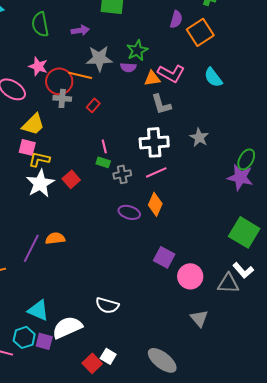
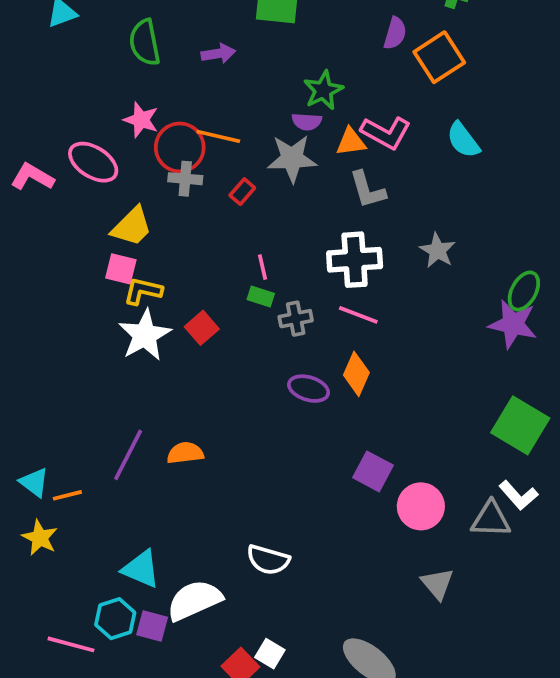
gray star: (99, 58) -> (292, 158), moved
pink line: (156, 172) -> (358, 315), turned 45
orange semicircle: (55, 238) -> (185, 453), moved

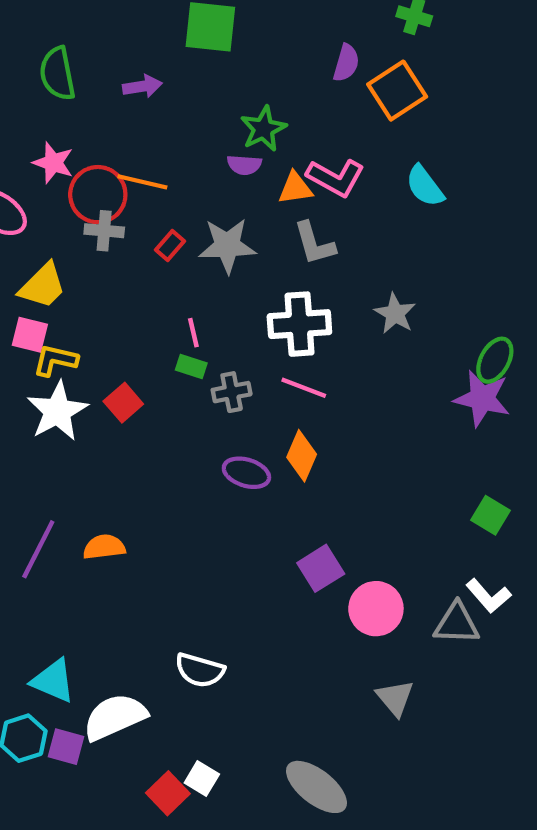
gray star: (292, 158) -> (227, 246), moved
green square: (520, 425) -> (491, 515), size x0.6
purple square: (373, 471) -> (321, 568), turned 30

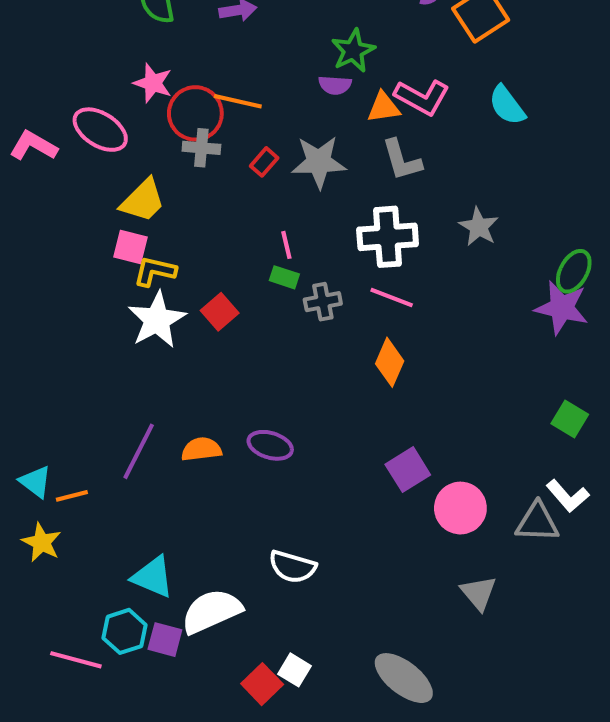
purple ellipse: (246, 473) -> (270, 445), moved

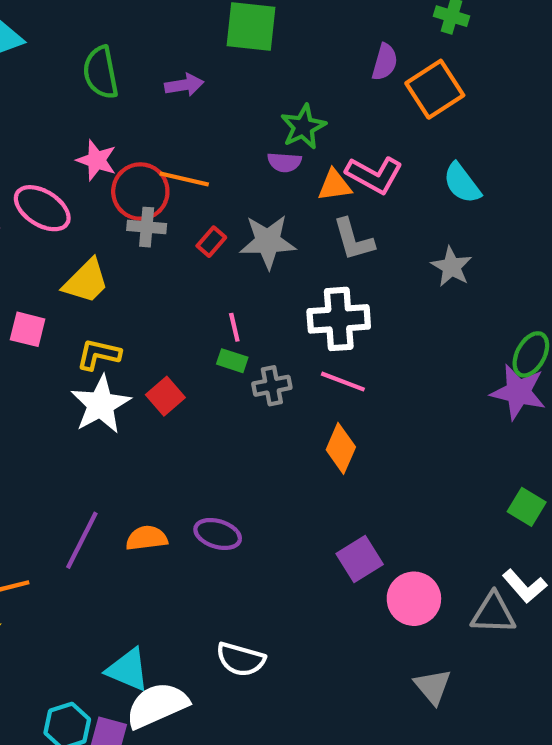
gray star: (479, 227) -> (452, 267), moved
pink square: (131, 247) -> (28, 329), moved
cyan triangle: (153, 577) -> (128, 670), moved

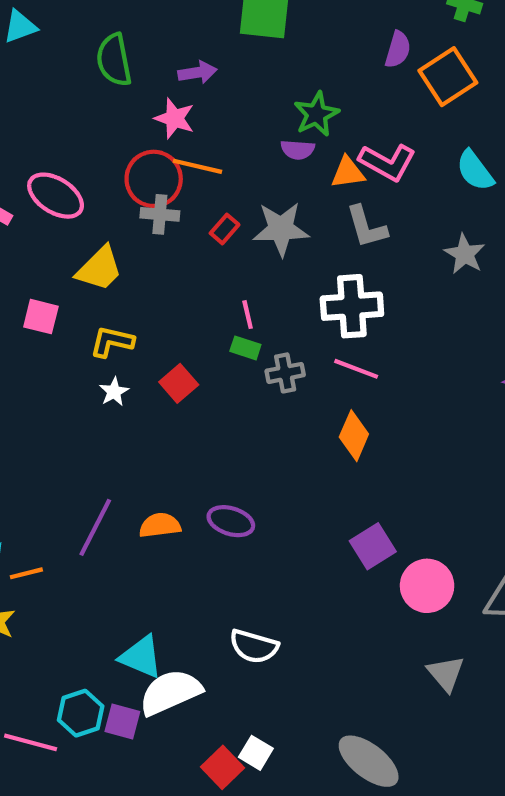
pink star: (96, 160) -> (175, 118), moved
white star: (101, 405) -> (114, 392), size x0.5

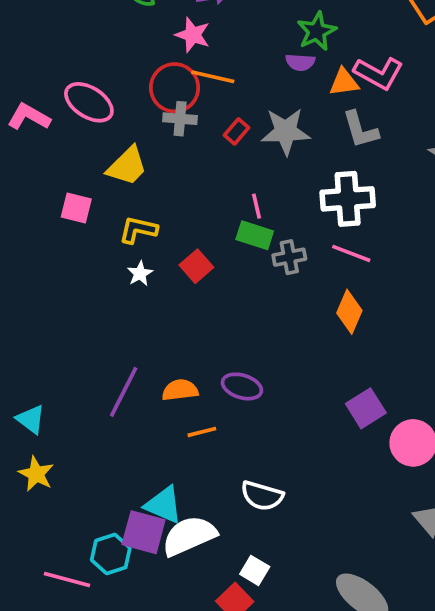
green rectangle: (245, 348) -> (255, 235), size x1.4
orange line: (26, 573) -> (202, 432), moved
purple square: (122, 721) -> (144, 532), moved, size x1.4
white square: (256, 753) -> (255, 570), moved

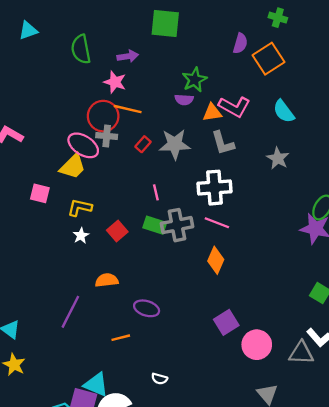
pink ellipse: (89, 102) -> (83, 145), moved
green rectangle: (255, 235) -> (155, 225), moved
gray cross: (289, 257) -> (177, 225), size x1.5
orange semicircle: (180, 390) -> (107, 280), moved
white semicircle: (262, 496) -> (159, 379), size x0.6

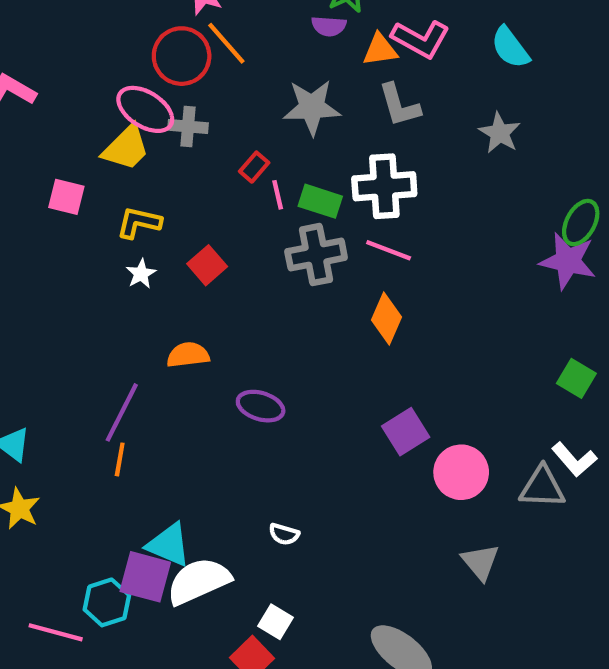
orange line: (128, 109) -> (226, 43), turned 36
gray cross: (107, 136) -> (188, 126), moved
red rectangle: (143, 144) -> (254, 167), moved
green rectangle: (155, 225) -> (320, 201), moved
orange line: (121, 338) -> (120, 459), moved, turned -66

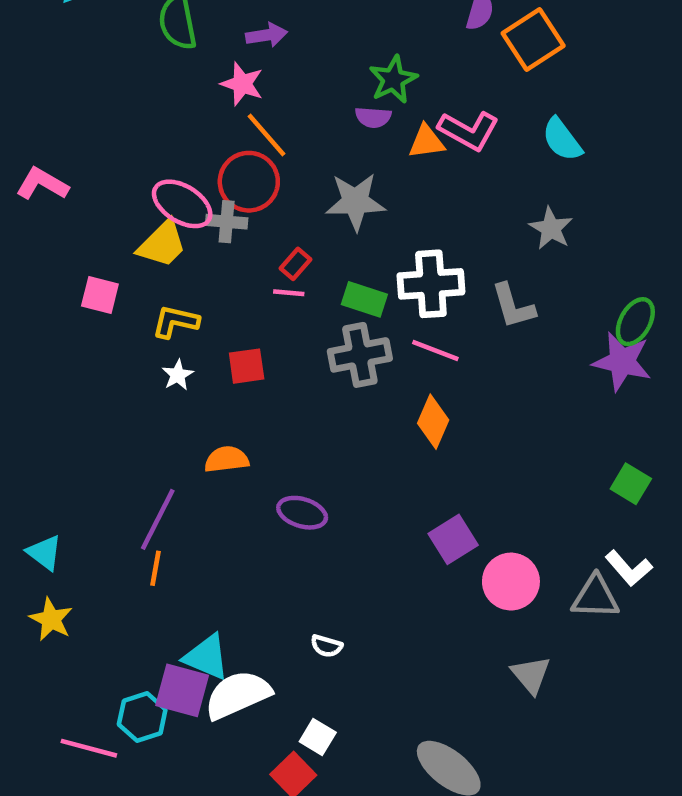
red circle: (182, 56) -> (249, 182), moved
gray L-shape: (399, 105) -> (513, 306), moved
pink line: (278, 195) -> (289, 293), moved, turned -72
red square: (207, 265) -> (247, 366), turned 33

